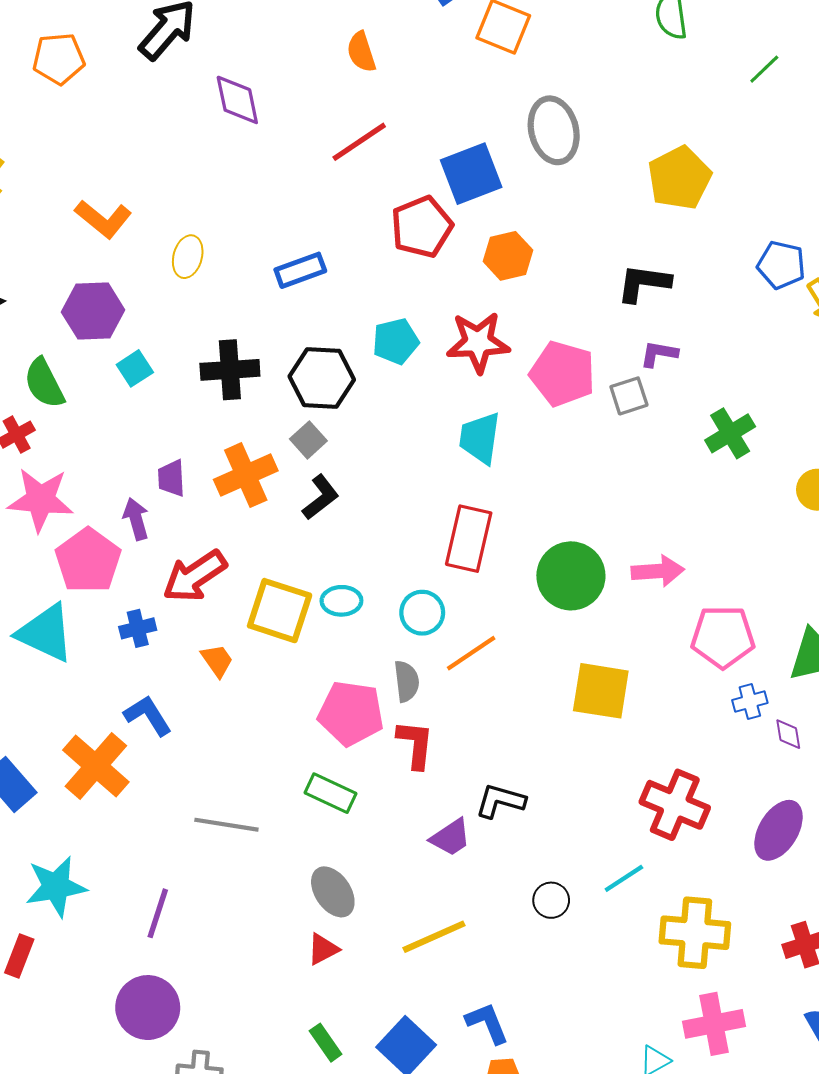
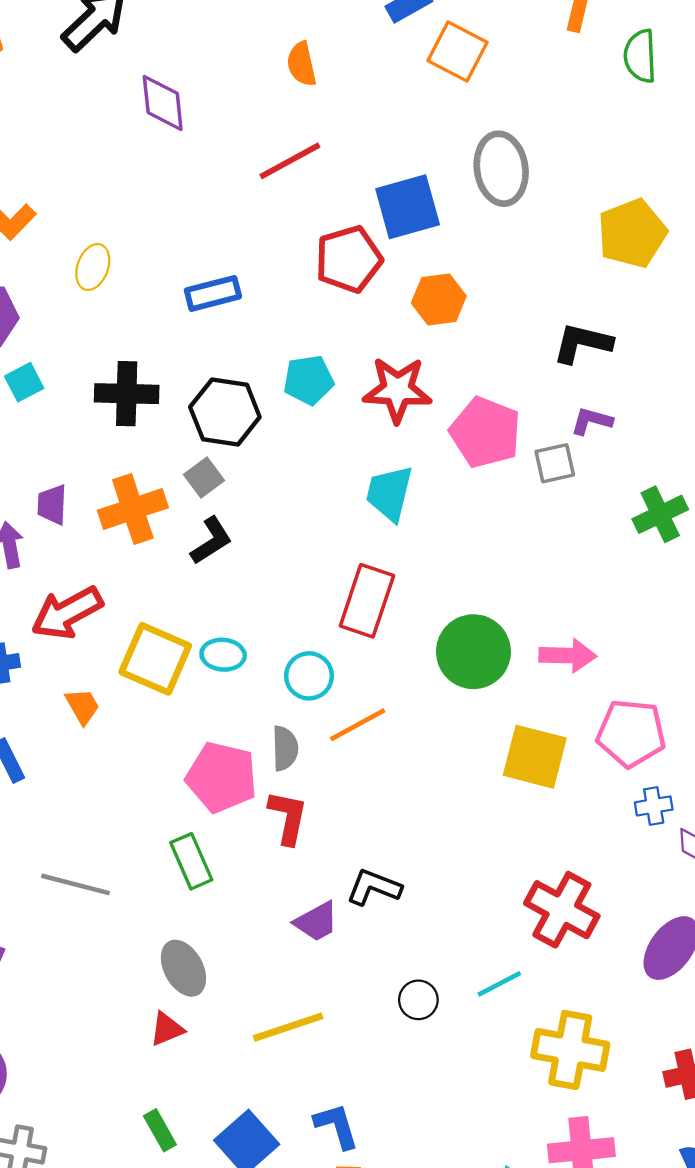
yellow square: (601, 691) -> (535, 757), moved
green rectangle: (331, 793) -> (191, 861), turned 36

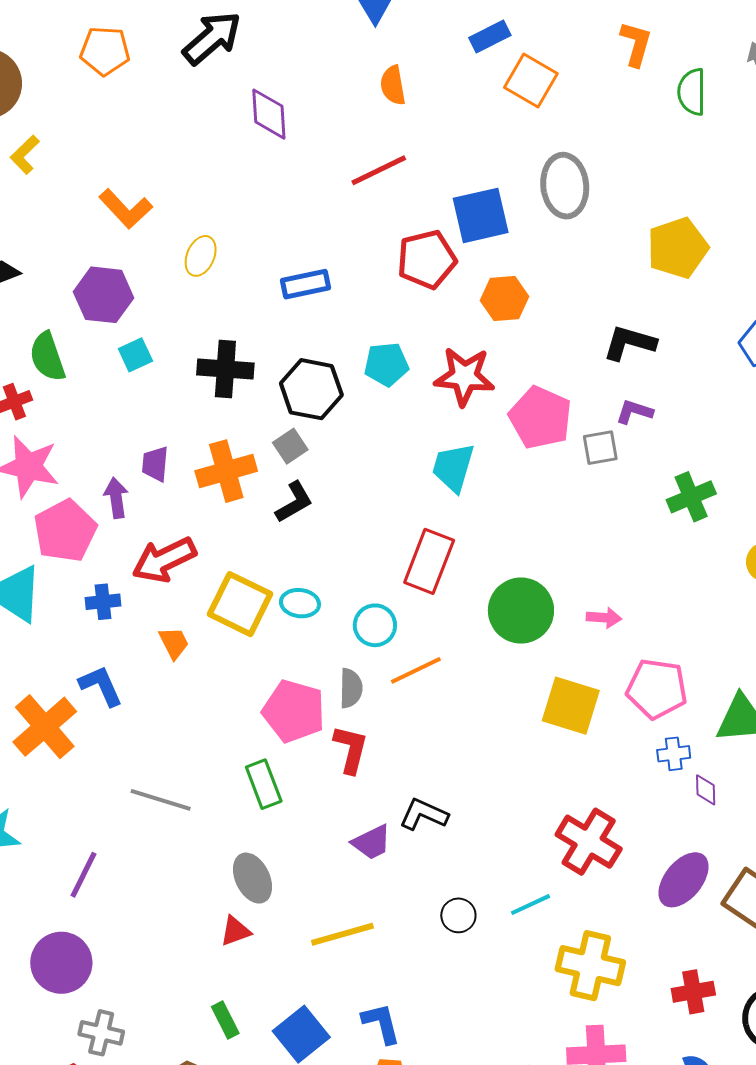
pink arrow: (568, 656) -> (604, 618), size x0.7

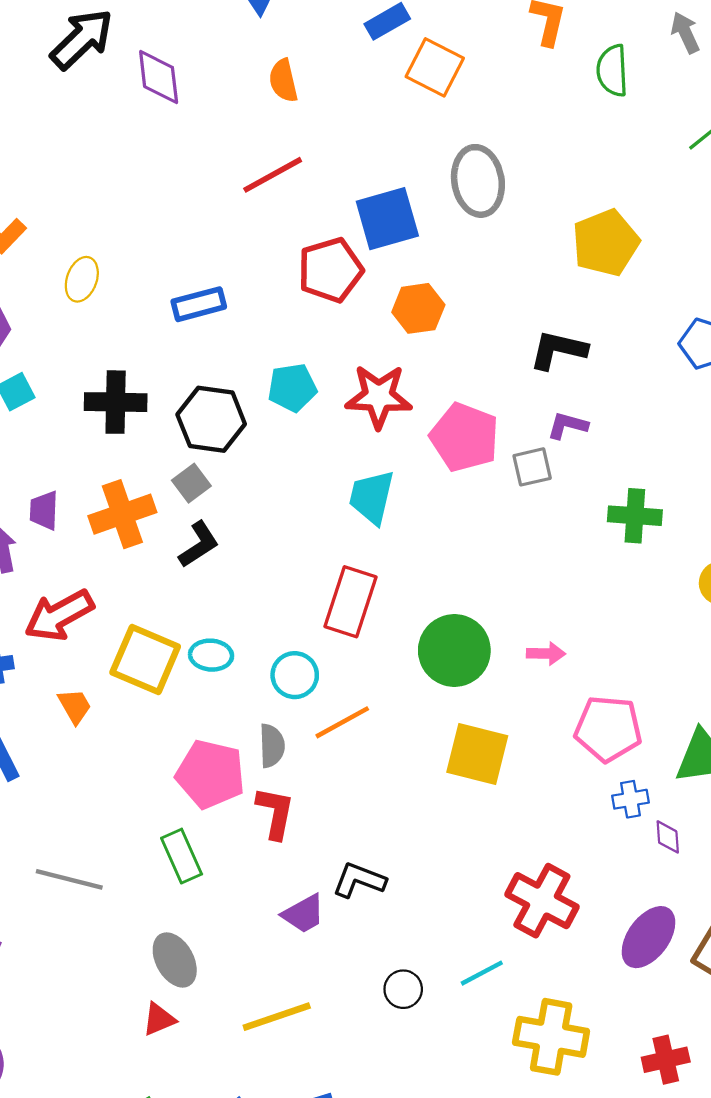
purple diamond: (269, 114) -> (159, 77), moved
green cross: (691, 497) -> (635, 516), turned 30
yellow square: (571, 706) -> (477, 754), moved

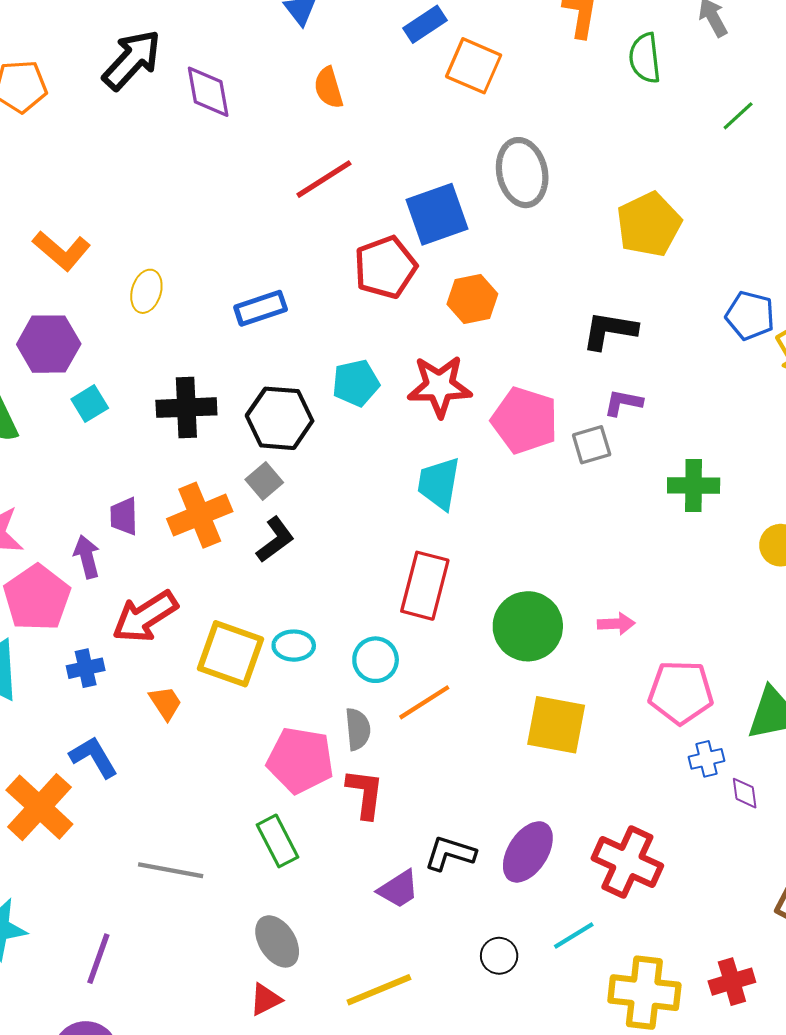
purple ellipse: (649, 937) -> (528, 852), moved
red cross: (666, 1060) -> (732, 982), moved

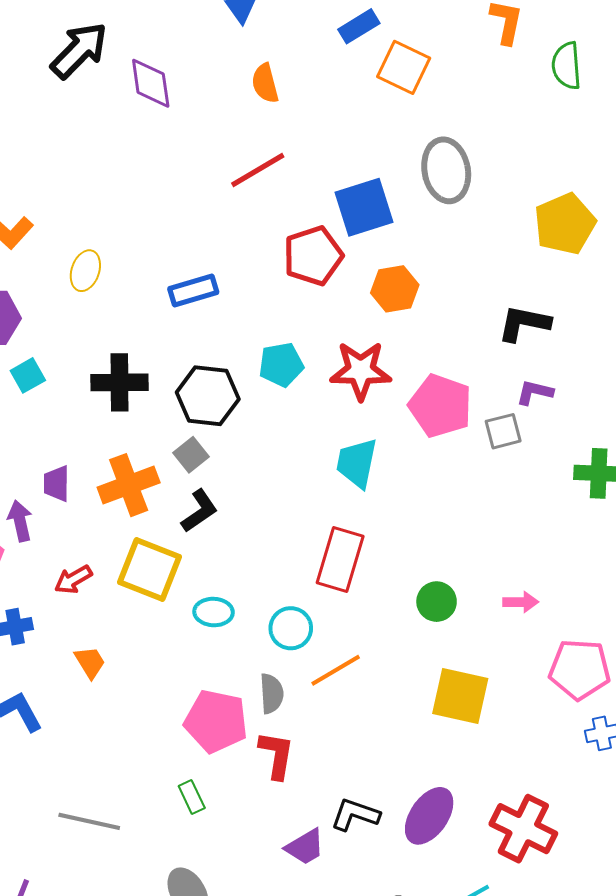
red arrow: (145, 616) -> (73, 580), size x0.6
green circle: (528, 626) -> (437, 602), size x0.6
yellow square: (230, 654) -> (149, 569), moved
green rectangle: (277, 841) -> (192, 797), size x0.7

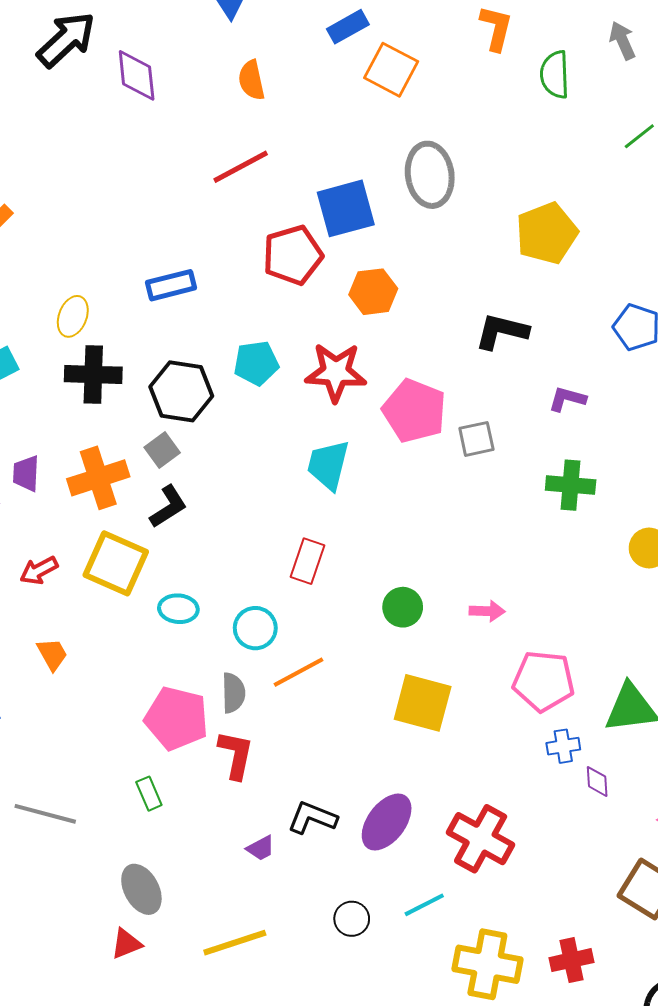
yellow ellipse: (85, 271) -> (73, 316), moved
purple L-shape: (535, 392) -> (567, 399), moved
red rectangle: (340, 560) -> (308, 561), size x0.7
purple trapezoid: (305, 847) -> (261, 848), size x0.7

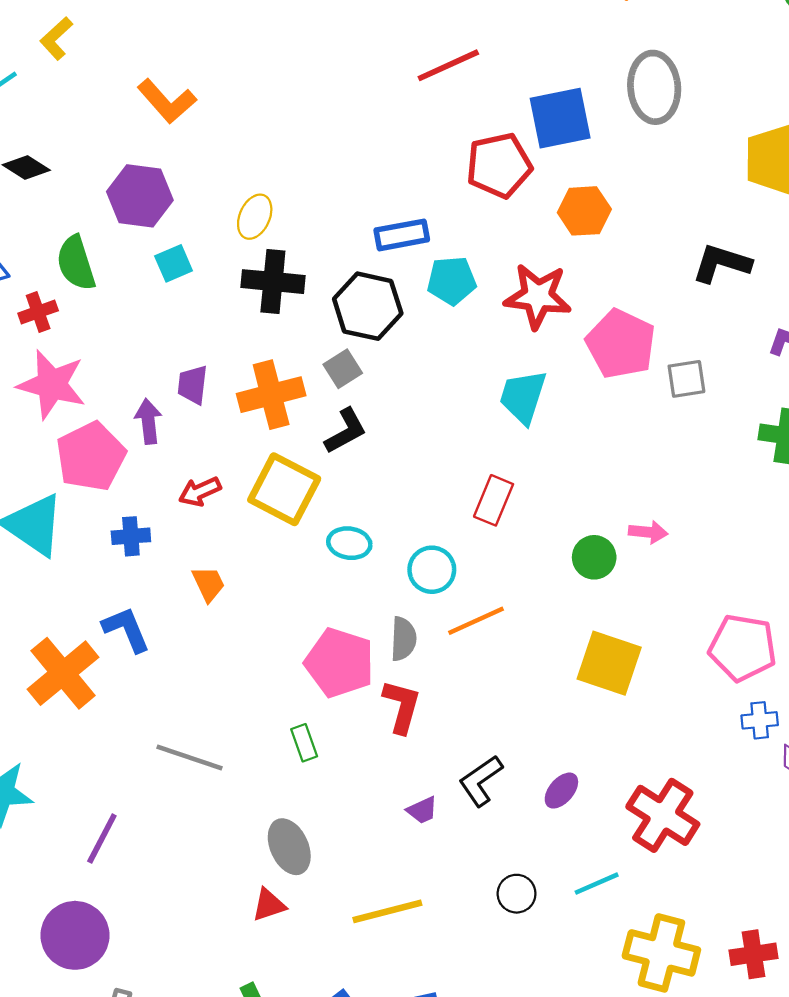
blue rectangle: (171, 285) -> (402, 235), moved
pink arrow: (487, 611) -> (648, 532), moved
black L-shape: (312, 818) -> (481, 781), turned -60
purple ellipse: (387, 822) -> (561, 791), size x0.6

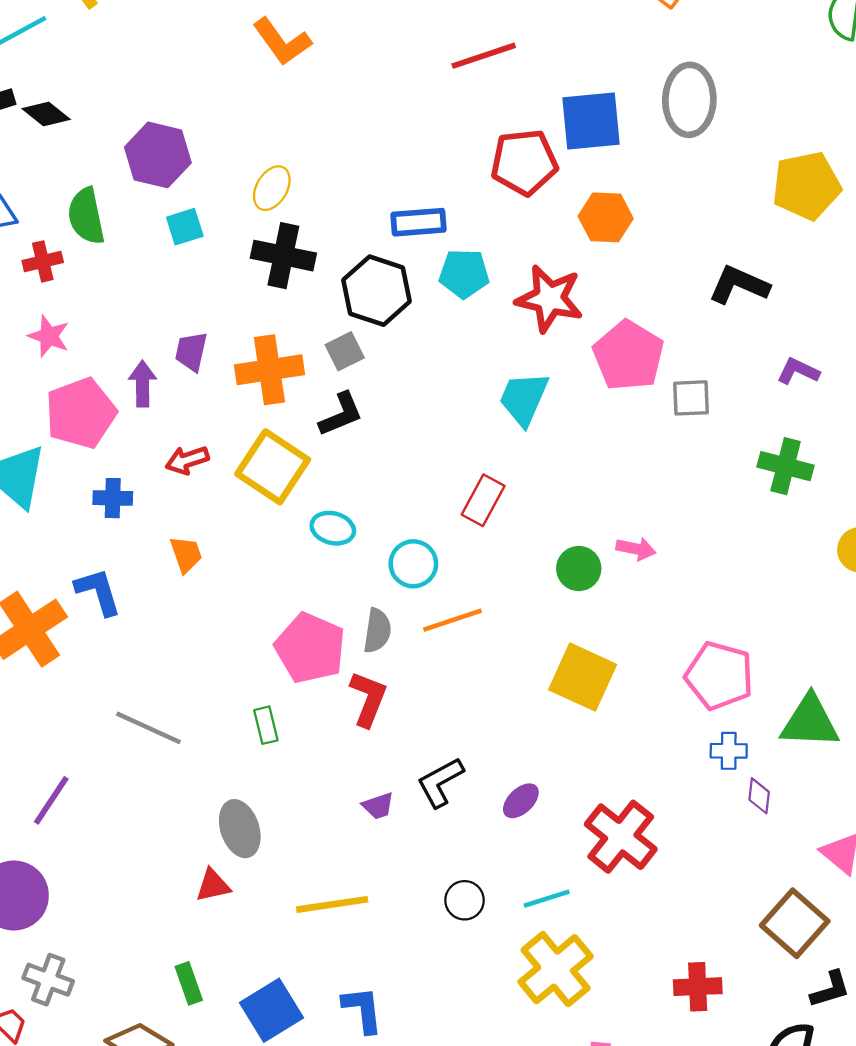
orange L-shape: (167, 101) -> (282, 42), moved
pink star: (52, 384) -> (49, 336), size x0.6
yellow cross: (661, 953) -> (556, 969), moved, turned 30

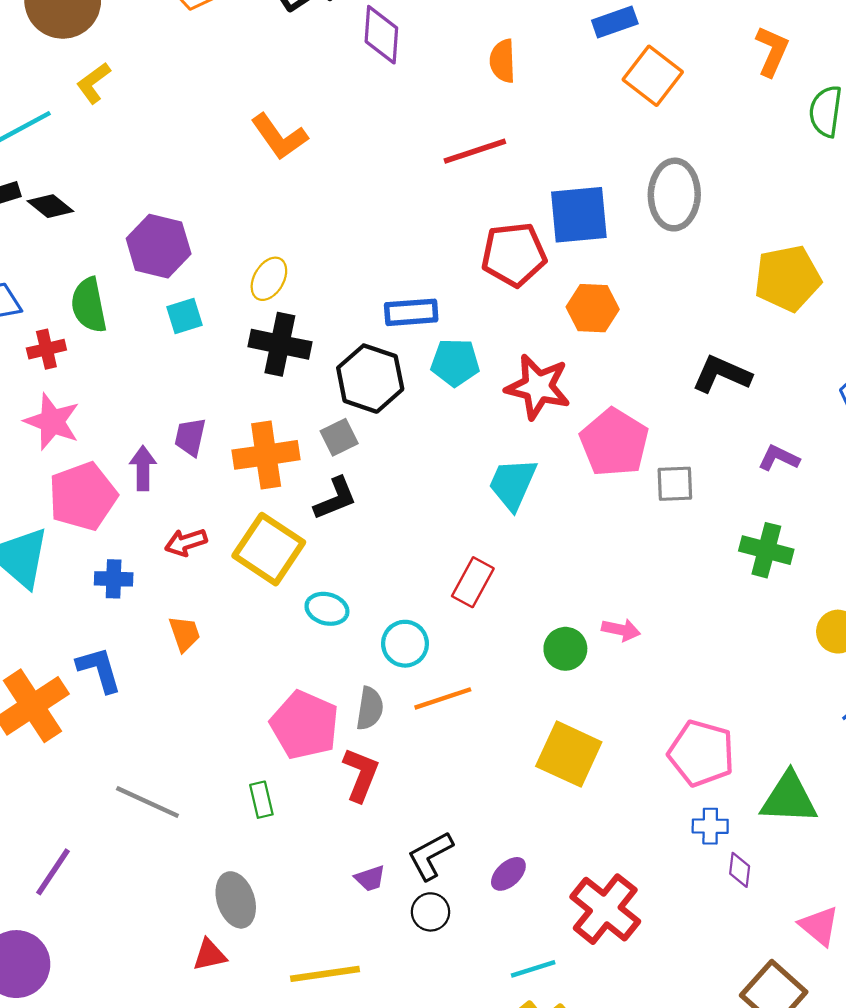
pink star: (49, 336) -> (52, 422), size x1.4
black circle: (465, 900) -> (430, 912), moved

